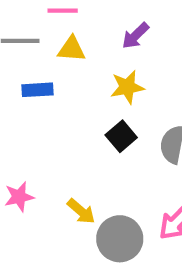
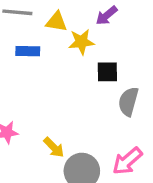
yellow star: (127, 87) -> (81, 42), moved
black square: (121, 136) -> (107, 72), moved, turned 35

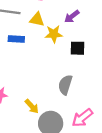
black square: (107, 72) -> (77, 48), moved
gray semicircle: (128, 102) -> (65, 85), moved

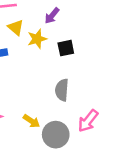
yellow triangle: (37, 19) -> (16, 27), turned 42

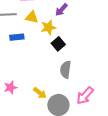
yellow triangle: (16, 27) -> (32, 17), turned -32
black square: (66, 48) -> (58, 44), moved, turned -32

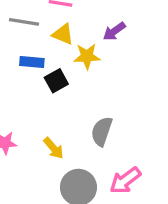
black square: (58, 44) -> (56, 81), moved
yellow arrow: (40, 93) -> (54, 148), moved

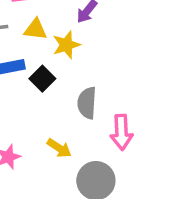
gray semicircle: (102, 131) -> (87, 103), moved
pink arrow: (125, 180) -> (121, 132), moved, turned -40

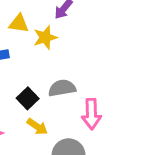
black square: (42, 79) -> (28, 98), moved
gray semicircle: (87, 103) -> (62, 88), turned 76

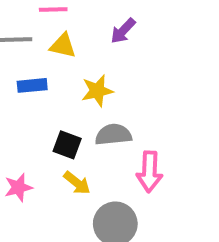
yellow star: (45, 37) -> (97, 91), moved
black square: (28, 98) -> (67, 145), turned -30

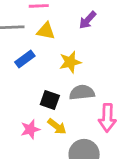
blue rectangle: (32, 85) -> (25, 59), turned -30
pink star: (18, 187) -> (30, 129), moved

